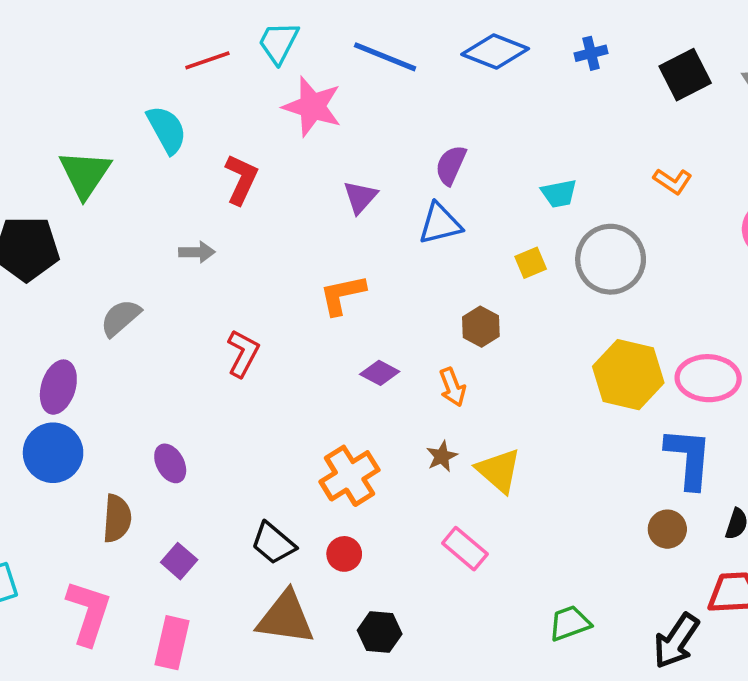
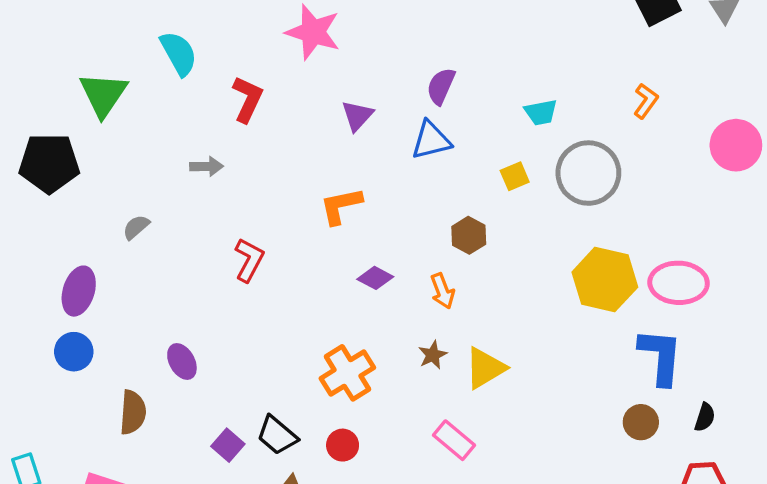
orange L-shape: (673, 181) -> (646, 101), turned -88
gray semicircle: (120, 318) -> (136, 227), size x0.7
blue circle: (53, 453) -> (74, 352), size x0.7
yellow triangle: (499, 471) -> (485, 368), turned 48
purple square: (179, 561) -> (228, 445), moved

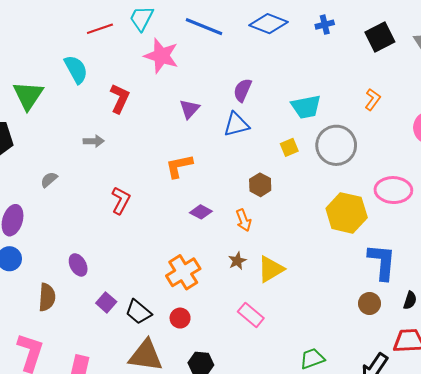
cyan trapezoid: (541, 112) -> (306, 107), size x1.4
pink ellipse: (679, 283) -> (393, 190), moved
purple square: (228, 445) -> (106, 302), moved

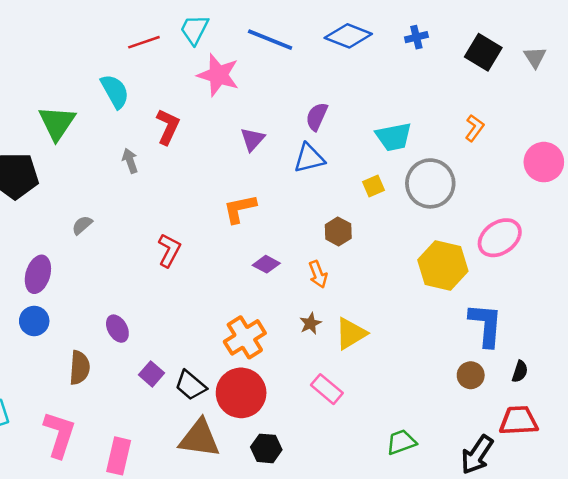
black square: (380, 37) -> (483, 52), turned -32
gray arrow: (94, 141) -> (130, 161), moved, turned -108
pink ellipse: (393, 190) -> (500, 238), turned -36
red circle: (180, 318) -> (241, 393), size x2.0

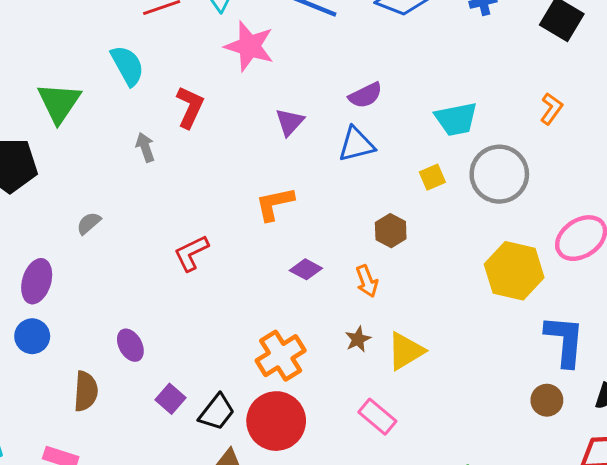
purple semicircle: (317, 117) -> (365, 95), turned -140
red L-shape: (169, 250) -> (191, 253), turned -144
black trapezoid: (191, 385) -> (217, 412), turned -92

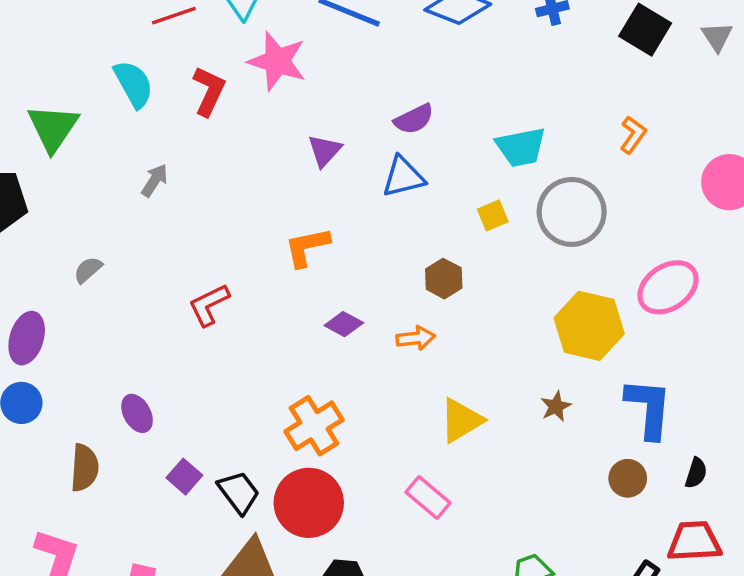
red L-shape: (190, 107) -> (209, 91), moved
gray arrow: (145, 147) -> (155, 180), turned 52
orange arrow: (367, 281) -> (416, 338), turned -76
brown star: (358, 339) -> (556, 406), moved
black trapezoid: (217, 412) -> (239, 492), turned -75

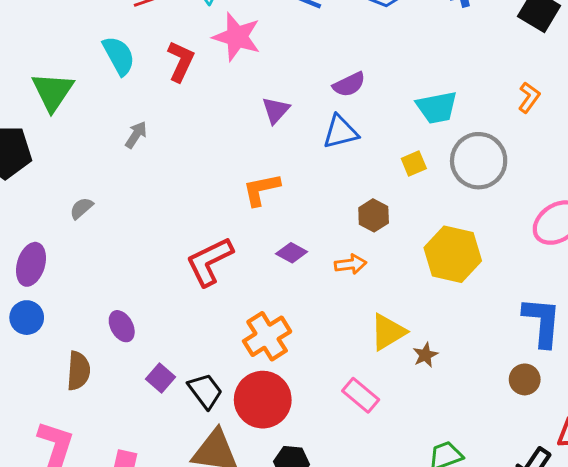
red L-shape: (209, 305) -> (209, 261), moved, size x1.4
yellow hexagon: (589, 326) -> (453, 254), moved
brown star: (556, 406) -> (425, 355), moved

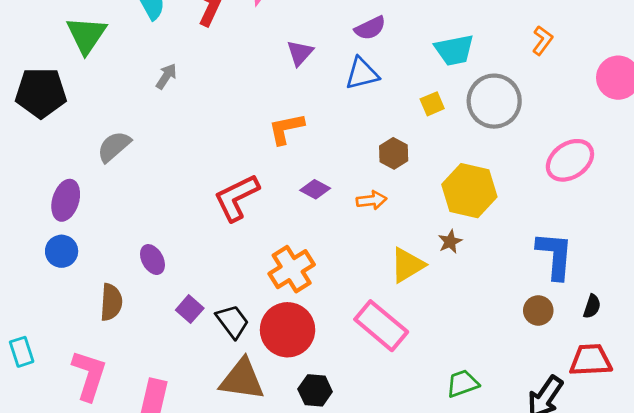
gray semicircle: (81, 208) -> (114, 147), size x1.5
brown star: (425, 355) -> (450, 242), moved
pink rectangle: (361, 395) -> (381, 326), size x1.5

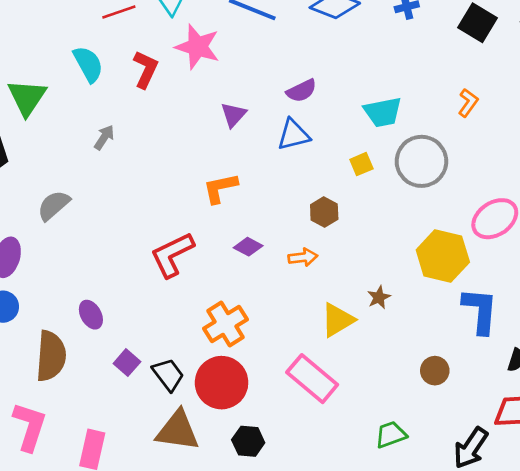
yellow hexagon: (469, 191) -> (443, 256), moved
brown semicircle: (111, 302) -> (51, 356), size x1.4
brown circle: (538, 310) -> (435, 371), moved

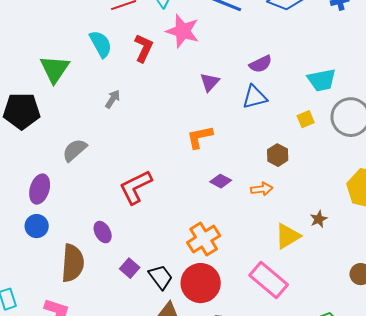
red L-shape: (172, 255) -> (136, 187), moved

